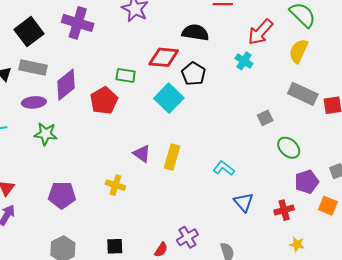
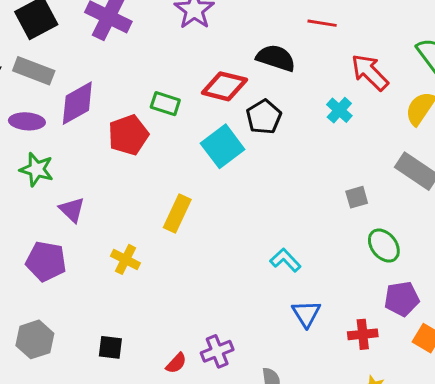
red arrow: (260, 32) -> (370, 72), turned 84
purple triangle: (142, 154) -> (72, 210), moved
yellow rectangle: (172, 157) -> (177, 214), moved

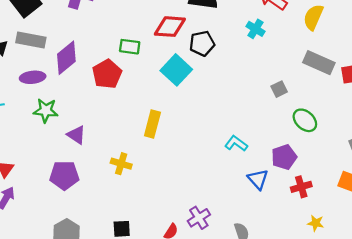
black pentagon: (264, 117) -> (202, 43), turned 30
purple pentagon: (402, 299) -> (284, 157), moved

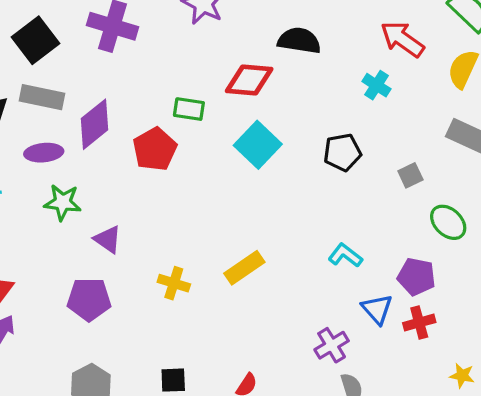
black pentagon: (202, 43) -> (342, 152), moved
yellow rectangle: (152, 124) -> (244, 268), moved, turned 40
purple pentagon: (284, 157) -> (416, 277), turned 30
red cross: (301, 187) -> (419, 323), moved
purple cross: (199, 218) -> (332, 345), moved

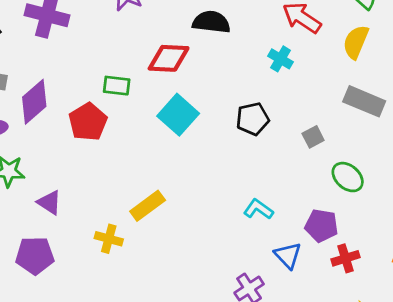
yellow rectangle: (244, 268) -> (148, 206), moved
red cross: (419, 323) -> (346, 258), moved

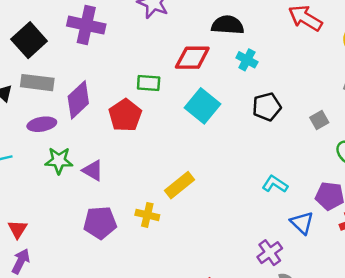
cyan cross: (281, 59) -> (247, 60), moved
purple triangle: (49, 202) -> (93, 170), moved
purple pentagon: (35, 256) -> (100, 223), moved

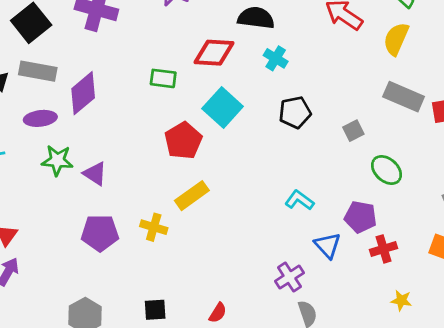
red pentagon: (125, 115) -> (183, 141), moved

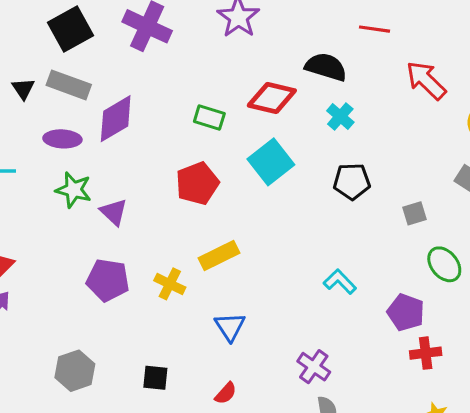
red pentagon: (183, 141) -> (197, 183), moved
blue triangle: (328, 245) -> (230, 327), moved
purple cross: (289, 277) -> (314, 367), turned -32

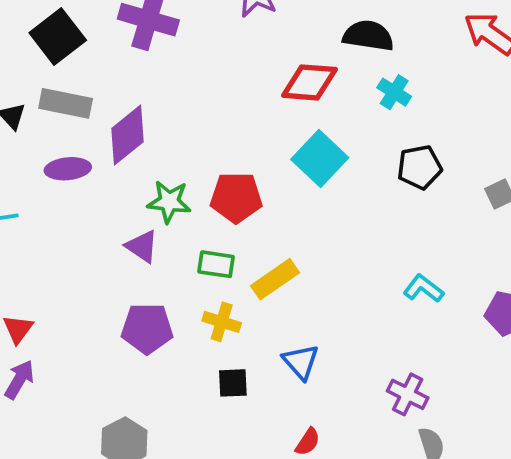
green rectangle: (209, 117) -> (216, 264), moved
red pentagon: (197, 183) -> (236, 197), turned 30
green star: (74, 190) -> (169, 202), moved
black square: (155, 378) -> (233, 383), moved

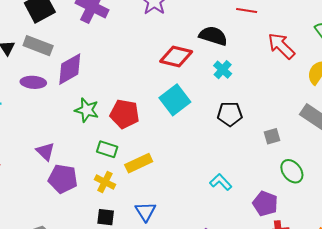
purple triangle: (142, 246) -> (45, 152), moved

